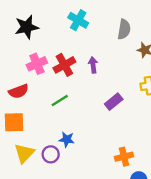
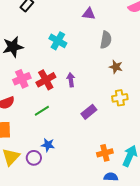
gray semicircle: (124, 29) -> (106, 40), moved
orange cross: (124, 157) -> (105, 153), moved

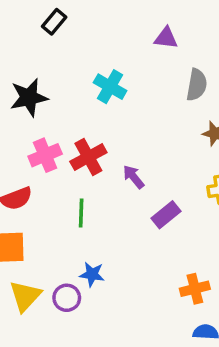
purple arrow: (71, 80) -> (134, 177), moved, turned -32
green line: (42, 111) -> (81, 213), turned -56

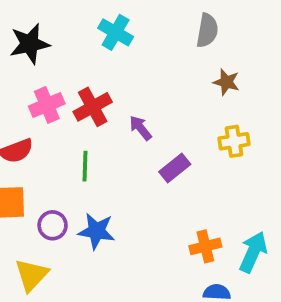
blue star: (92, 274) -> (96, 231), size x1.4
yellow triangle: (25, 296) -> (32, 275), moved
purple circle: (67, 298) -> (53, 225), moved

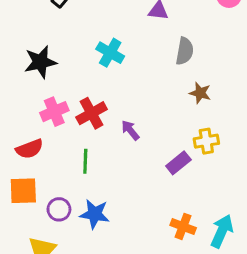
purple rectangle: (175, 168) -> (178, 163), moved
orange cross: (205, 246) -> (183, 226), turned 35

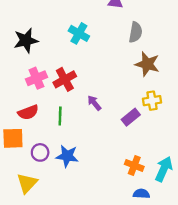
brown star: (200, 93) -> (147, 64), size x1.5
purple arrow: (130, 130) -> (94, 103), moved
red semicircle: (29, 149) -> (28, 112), moved

